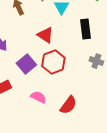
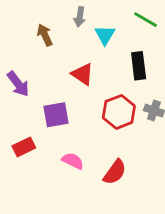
red hexagon: (53, 62) -> (119, 112), moved
purple square: (26, 64) -> (56, 115), turned 30

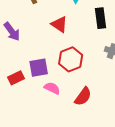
red hexagon: (119, 112) -> (71, 59), moved
purple square: (56, 115) -> (39, 68), moved

